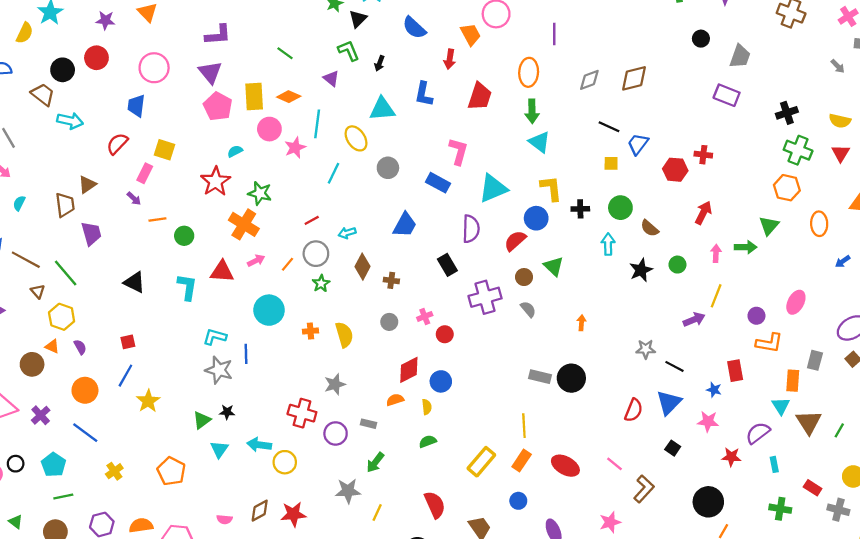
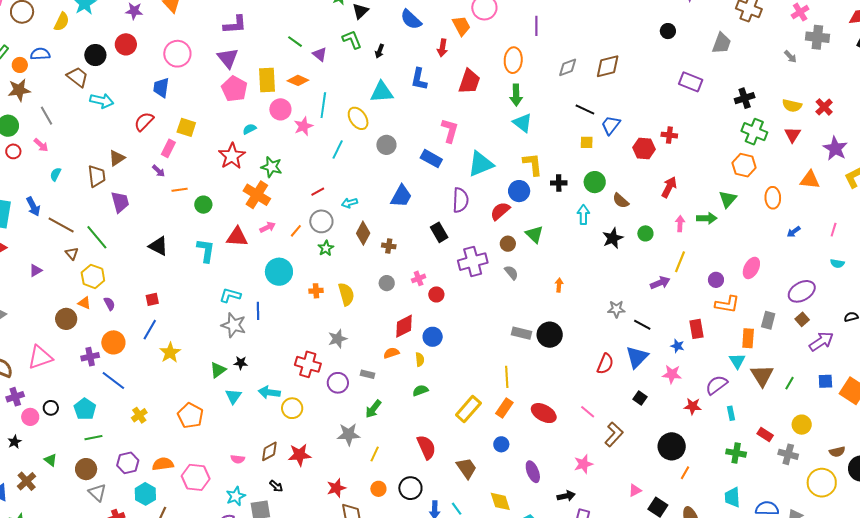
gray trapezoid: (740, 56) -> (722, 43), moved
purple triangle: (331, 78) -> (320, 54), moved
purple cross: (41, 415) -> (90, 357), moved, turned 30

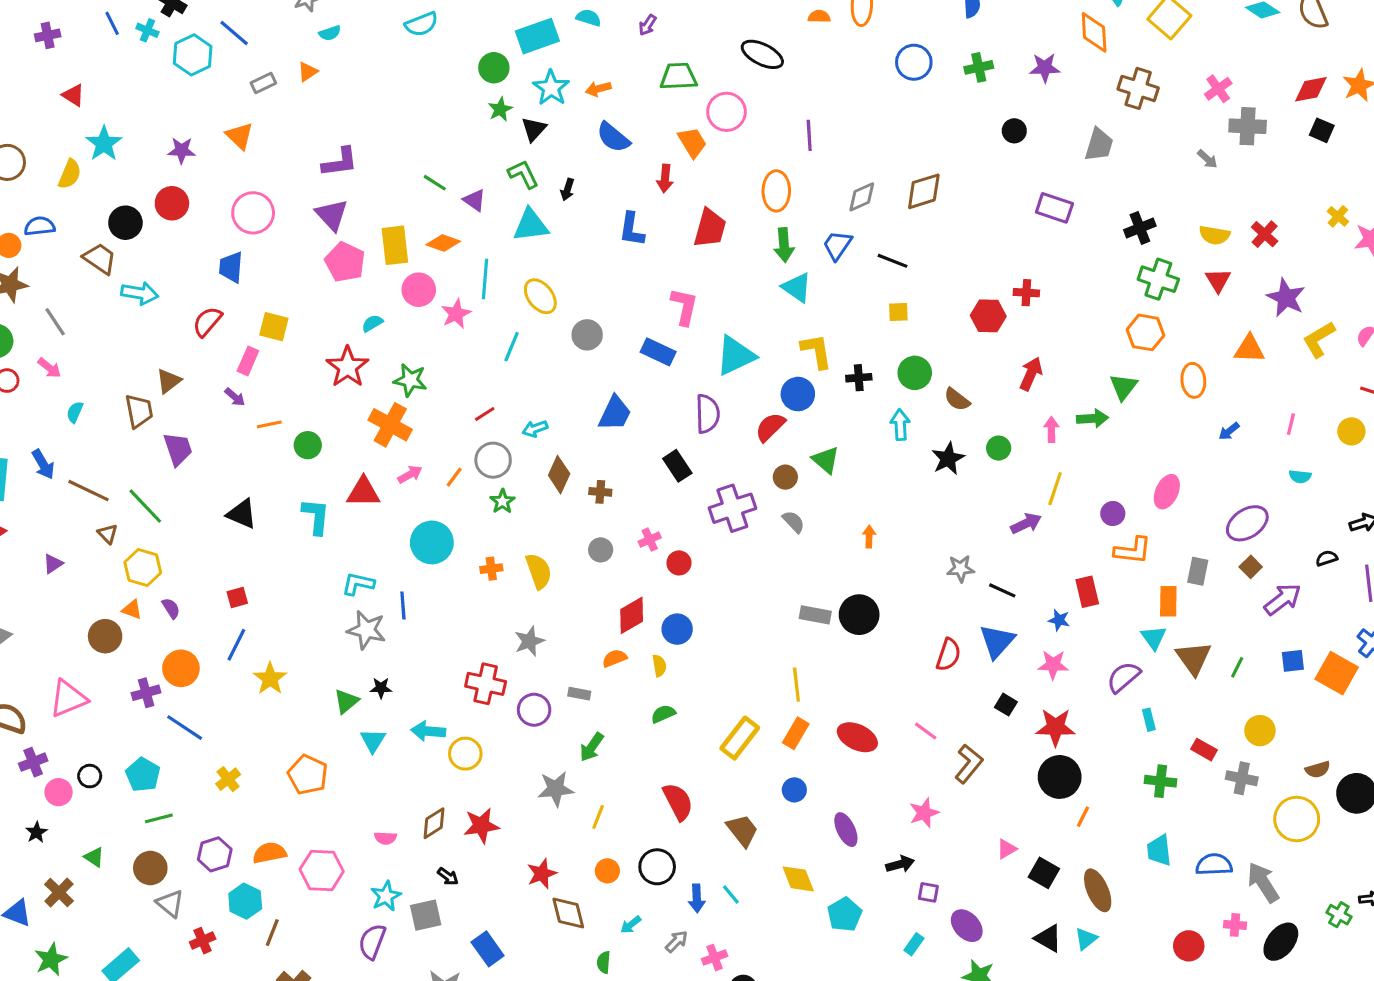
cyan triangle: (382, 92) -> (531, 225), moved
blue trapezoid: (611, 125) -> (837, 245), moved
red star: (693, 406) -> (1056, 727), moved, size x1.4

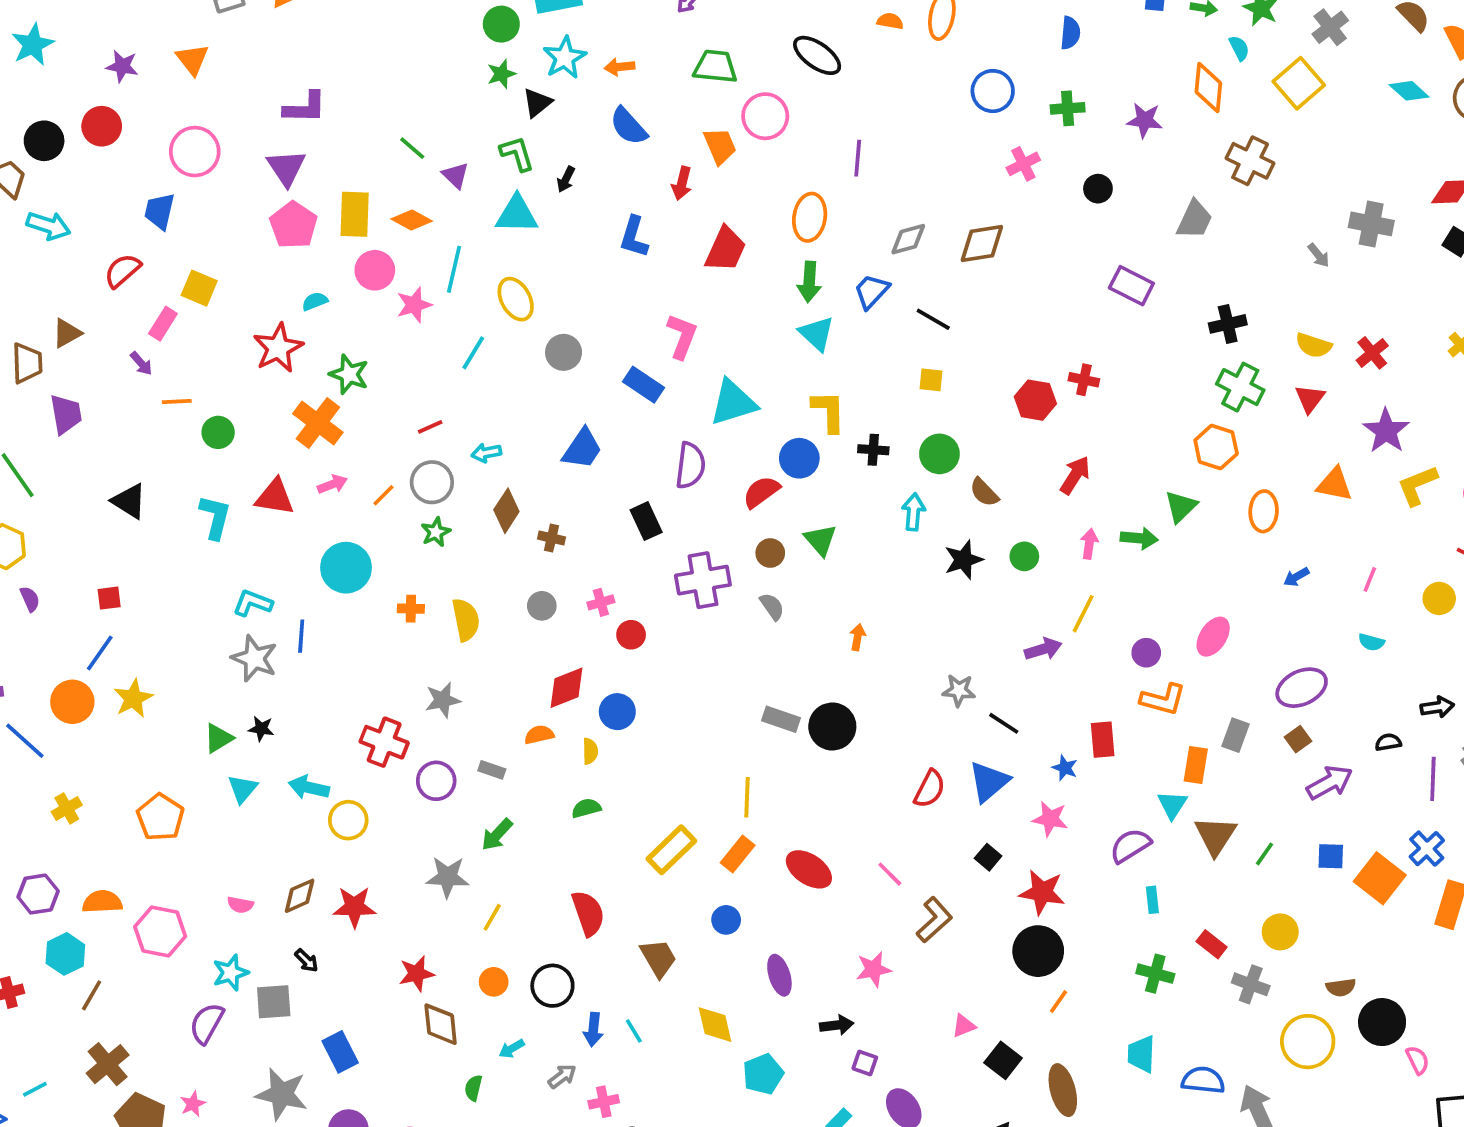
pink cross: (1218, 89) -> (1023, 164), moved
orange circle: (181, 668) -> (72, 702), moved

